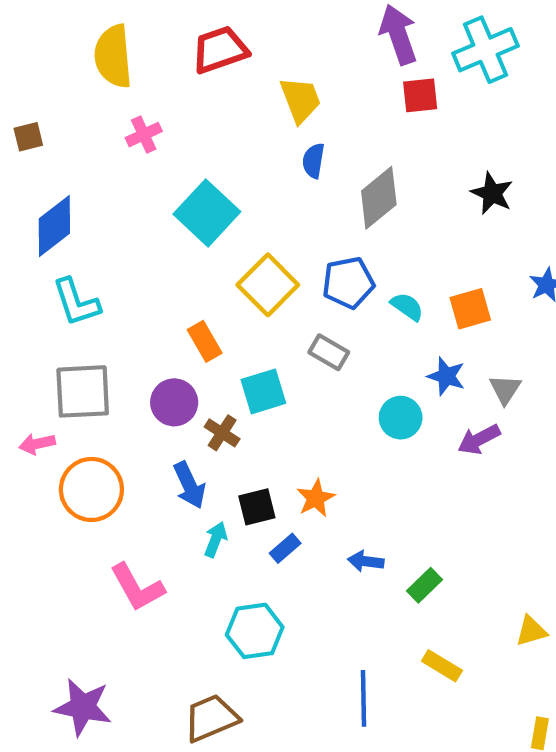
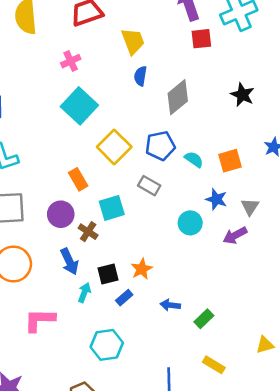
pink cross: (144, 135) -> (71, 61), moved
pink L-shape: (137, 587) -> (40, 320), turned 120

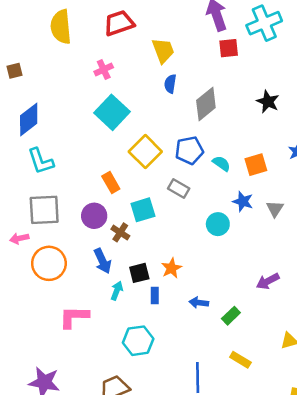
purple arrow: (235, 235) -> (268, 281), moved
blue rectangle: (124, 298) -> (155, 295), turned -49

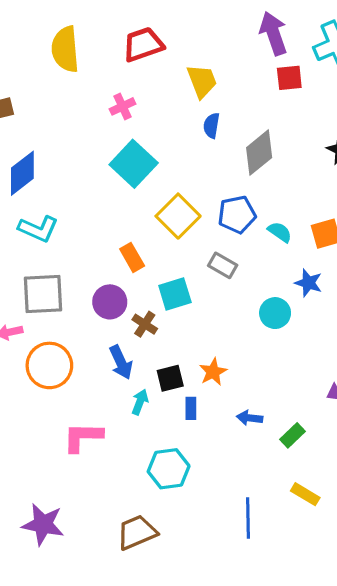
cyan L-shape: (41, 161) -> (38, 229), turned -48

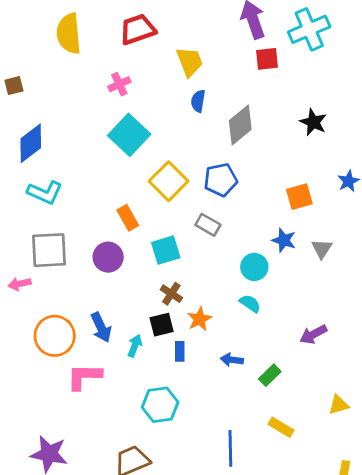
cyan semicircle: (280, 232) -> (250, 304), moved
brown cross: (145, 324) -> (171, 294), moved
blue arrow: (121, 362) -> (101, 327), moved
orange circle: (49, 365) -> (55, 336), moved

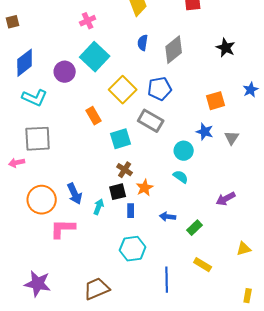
blue semicircle: (198, 101) -> (143, 43), moved
gray rectangle: (208, 225) -> (151, 121), size x1.4
purple circle: (108, 257) -> (65, 72), moved
cyan hexagon: (160, 405) -> (133, 249), moved

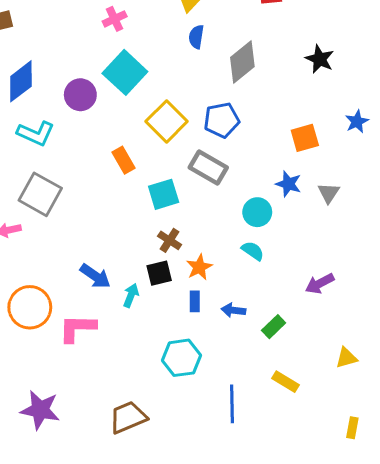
blue semicircle: (143, 43) -> (196, 37), moved
gray square: (38, 139) -> (40, 194), turned 32
blue arrow: (75, 194) -> (95, 276), turned -30
orange circle: (42, 200) -> (30, 307), moved
blue rectangle: (131, 211) -> (195, 301), moved

